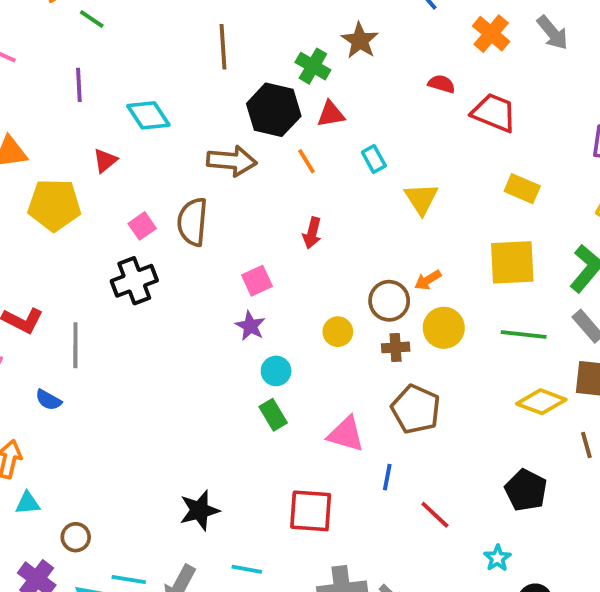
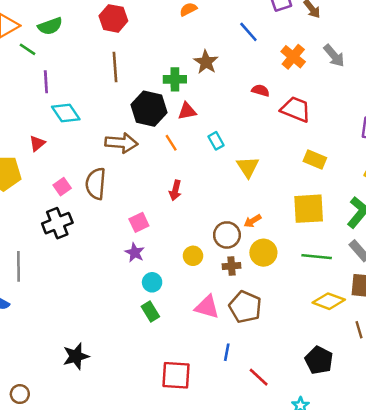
green cross: (313, 66) -> (175, 79), turned -30
purple line: (79, 85) -> (46, 82), moved
pink triangle: (346, 434) -> (207, 307), moved
black star: (199, 510) -> (76, 356), moved

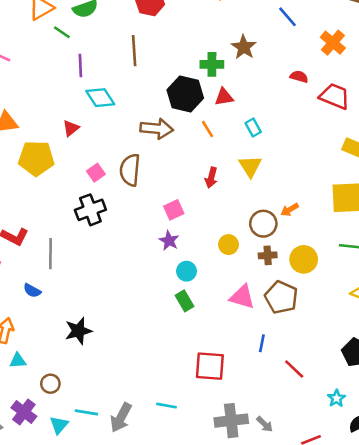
brown line: (115, 67) -> (134, 51), moved
yellow triangle: (248, 167) -> (250, 166), moved
yellow circle: (263, 253) -> (304, 259), moved
black star: (76, 356) -> (78, 331), moved

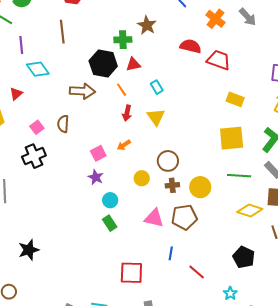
red semicircle: (299, 77) -> (191, 46), size x1.5
brown semicircle: (130, 170) -> (63, 124), size x0.7
red arrow: (211, 178) -> (127, 113), moved
orange arrow: (290, 210) -> (124, 145), moved
brown pentagon: (281, 297) -> (184, 217), turned -30

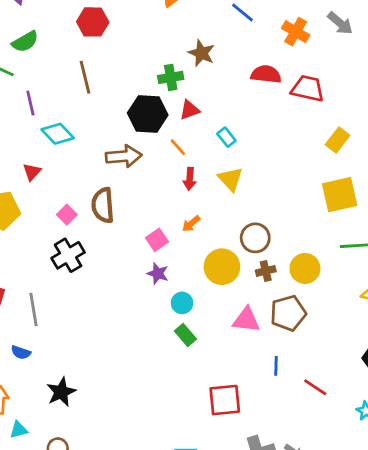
yellow rectangle: (235, 99) -> (338, 140), turned -66
brown semicircle: (63, 124) -> (103, 205), size x1.4
yellow circle: (142, 178) -> (222, 267), size x1.6
black star: (29, 250) -> (61, 392), moved

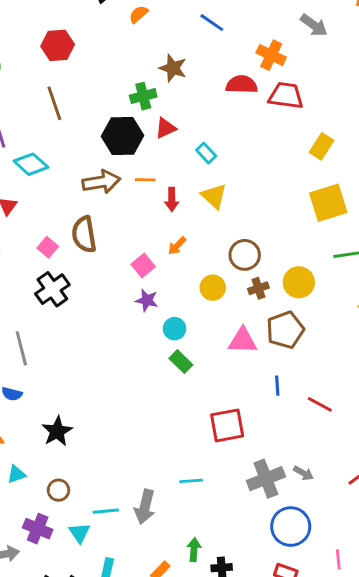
orange cross: (296, 32) -> (271, 55), moved
orange line: (178, 147) -> (145, 180), moved, turned -42
yellow circle: (222, 267) -> (213, 288), size x0.7

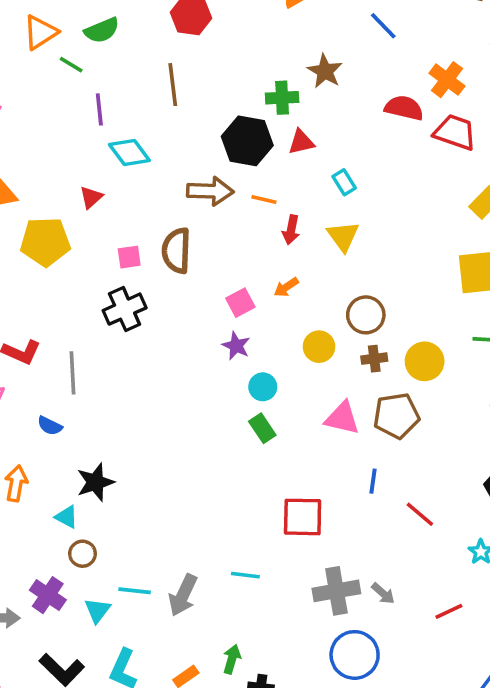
pink square: (48, 247) -> (129, 257), turned 30
cyan triangle: (16, 474) -> (66, 517), moved, turned 36

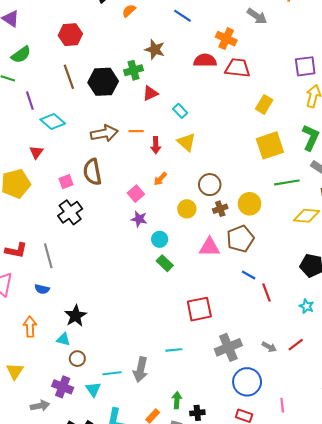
black hexagon: (247, 141) -> (103, 82), moved
blue line: (373, 481) -> (249, 275), moved, turned -56
red line: (420, 514) -> (267, 292), turned 42
gray arrow: (383, 593) -> (269, 347), moved

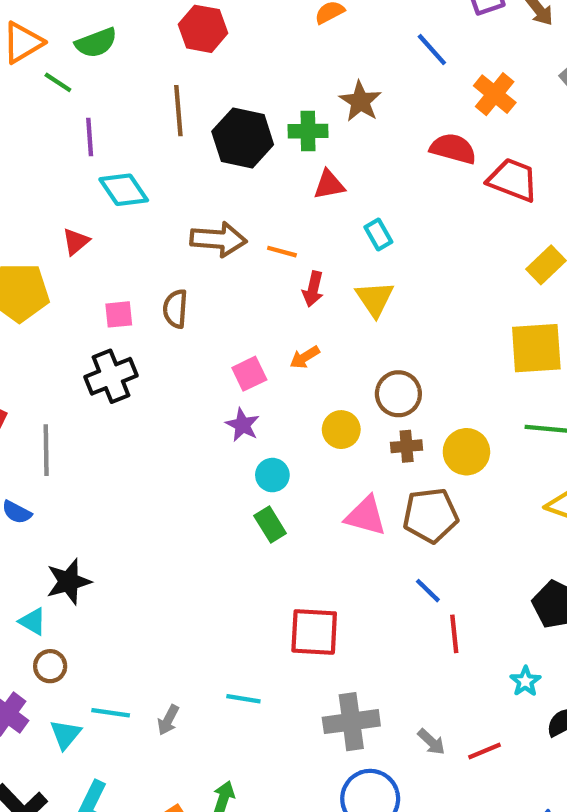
orange cross: (226, 39) -> (495, 94), moved
brown semicircle: (92, 172) -> (175, 309), size x0.7
gray arrow: (141, 370) -> (168, 720), size x0.6

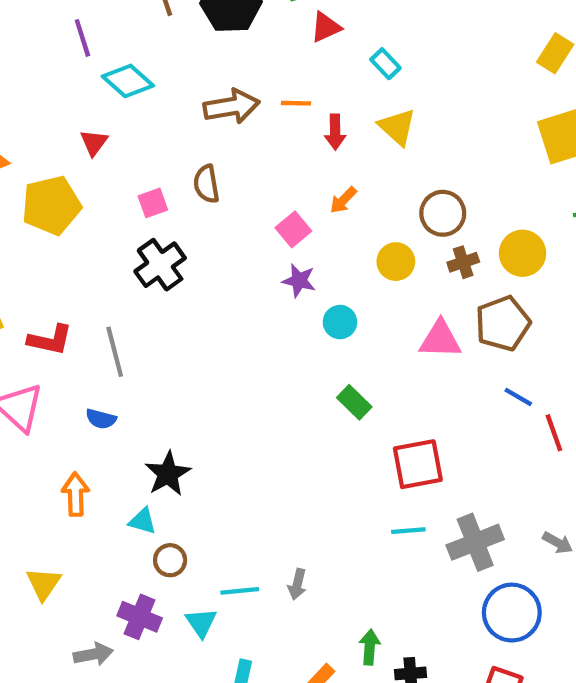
green rectangle: (270, 524) -> (354, 402), moved
cyan line: (243, 699) -> (408, 531), moved

